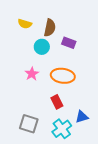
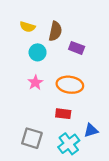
cyan circle: (42, 47) -> (38, 52), moved
red rectangle: (57, 102) -> (63, 114), turned -56

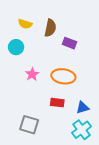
cyan circle: (38, 52) -> (16, 47), moved
blue triangle: (91, 130) -> (83, 108), moved
cyan cross: (69, 144) -> (82, 130), moved

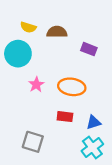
brown semicircle: (50, 28) -> (57, 32), turned -102
purple rectangle: (69, 43) -> (89, 49), moved
cyan circle: (16, 47) -> (18, 54), size x1.5

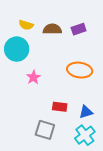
purple rectangle: (89, 49) -> (79, 29), moved, turned -40
orange ellipse: (72, 87) -> (80, 70), moved
gray square: (33, 142) -> (45, 130), moved

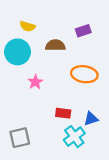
brown semicircle: (52, 29) -> (55, 45), moved
gray square: (45, 130) -> (20, 138), moved, turned -30
cyan cross: (85, 135) -> (74, 137), moved

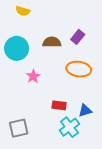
yellow semicircle: (28, 26) -> (23, 11), moved
purple rectangle: (83, 31) -> (78, 37), moved, turned -32

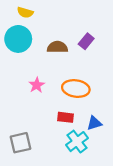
cyan circle: (17, 48) -> (18, 39), moved
orange ellipse: (79, 69) -> (76, 89), moved

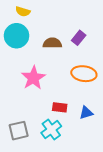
pink star: (37, 85) -> (33, 78), size x1.6
orange ellipse: (76, 89) -> (84, 74), moved
cyan cross: (77, 142) -> (51, 130), moved

